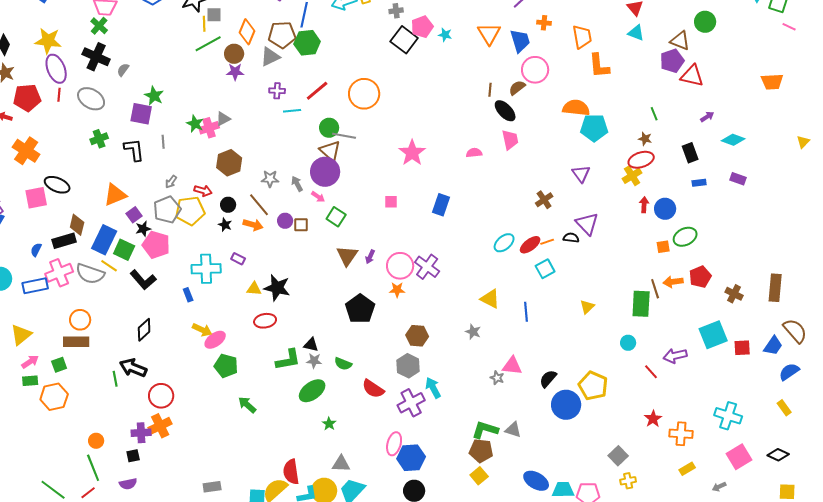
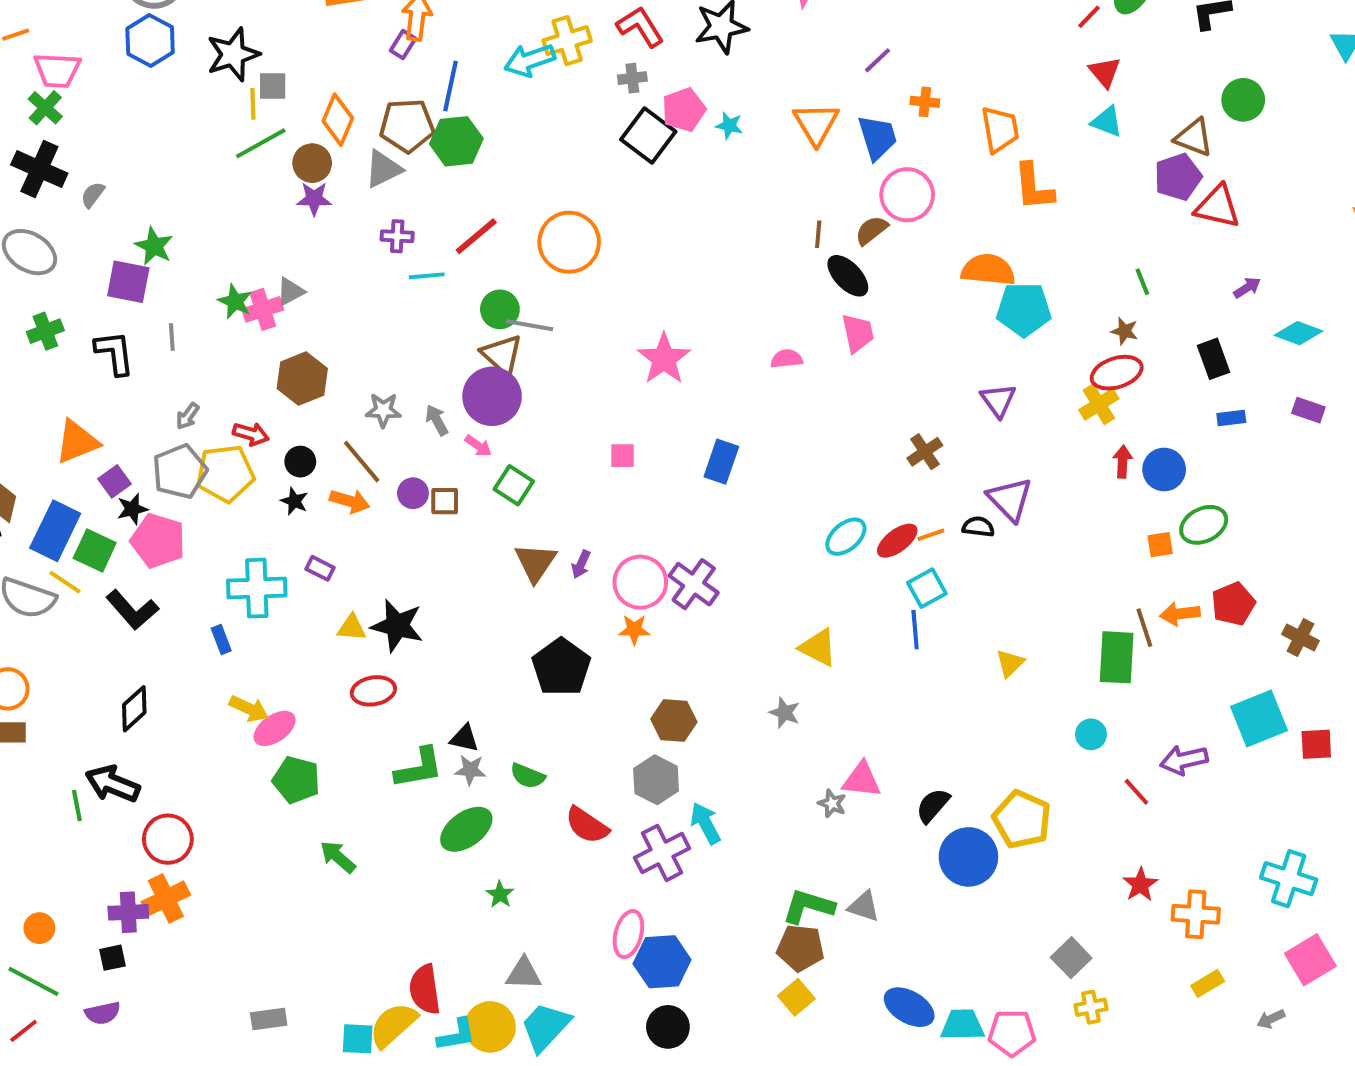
blue line: (526, 312) -> (915, 630), moved
green line: (93, 468) -> (33, 981), turned -40

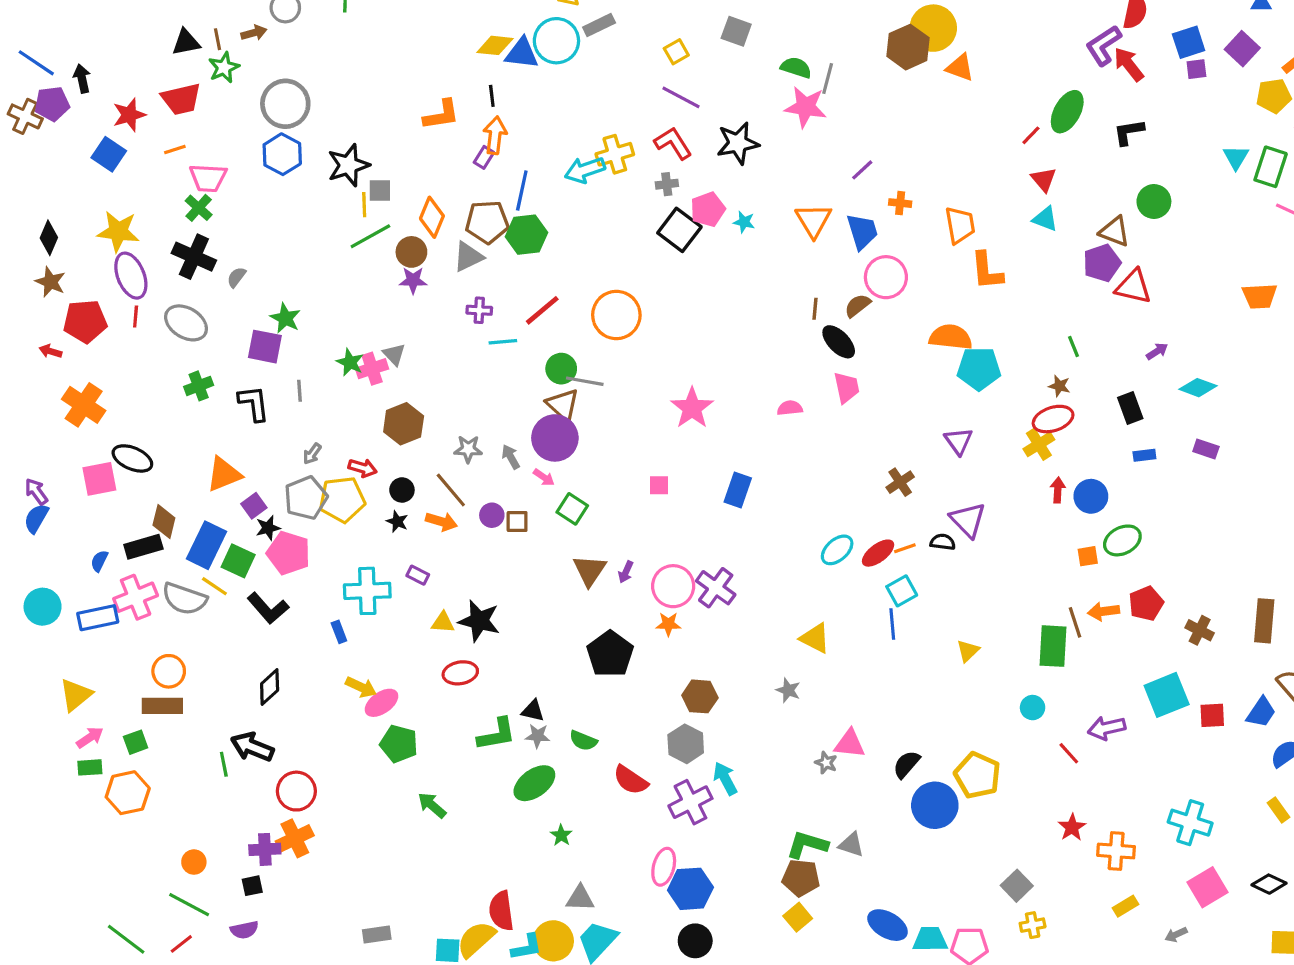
gray triangle: (290, 292) -> (394, 354), turned -45

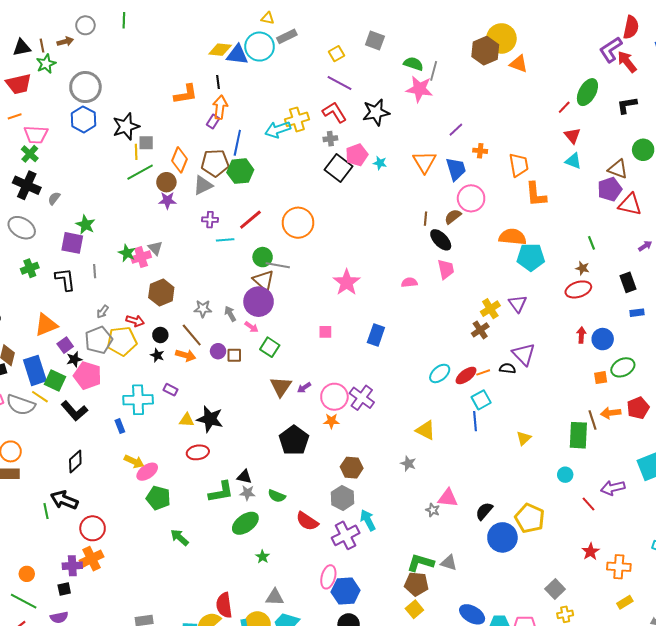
yellow cross: (1039, 444) -> (490, 309), moved
blue rectangle: (207, 545) -> (35, 370), turned -44
purple arrow: (626, 572) -> (304, 388), turned 32

